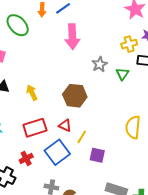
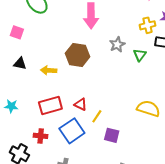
yellow arrow: (32, 93) -> (49, 70), turned -63
brown hexagon: (75, 96) -> (78, 55), moved
yellow semicircle: (133, 127) -> (148, 108), turned 100
red cross: (26, 158) -> (41, 136), turned 32

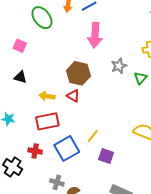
yellow arrow: (49, 70) -> (47, 96), moved
red triangle: (81, 104) -> (73, 96), moved

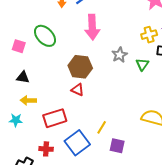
green ellipse: (42, 18) -> (45, 36), moved
yellow arrow: (47, 96) -> (28, 100), moved

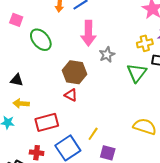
pink square: (19, 46) -> (16, 20), moved
gray star: (120, 55) -> (107, 55), moved
green triangle: (142, 64) -> (137, 73), size x1.5

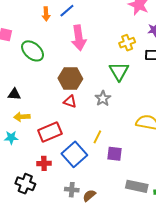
yellow cross: (145, 43) -> (127, 43), moved
gray star: (107, 55) -> (103, 98), moved
green triangle: (137, 73) -> (119, 71), moved

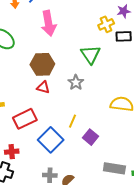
yellow cross: (127, 43) -> (106, 24), moved
purple square: (115, 154) -> (91, 137), turned 35
red cross: (44, 163) -> (12, 152), moved

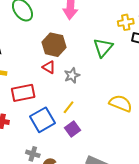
gray star: (76, 82) -> (72, 75), moved
purple square: (91, 137) -> (73, 129), moved

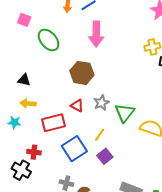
green triangle: (103, 47) -> (125, 113), moved
red triangle: (49, 67) -> (77, 106), moved

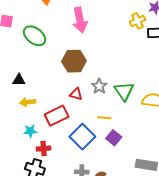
cyan star: (14, 122) -> (30, 131), moved
yellow line: (100, 135) -> (104, 118), turned 72

